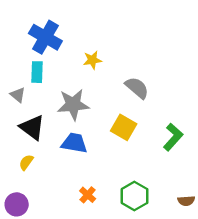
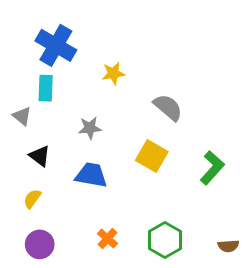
gray star: (73, 105) -> (90, 128), size x0.6
black triangle: (32, 127) -> (40, 156), size x0.7
purple circle: (17, 204) -> (40, 244), moved

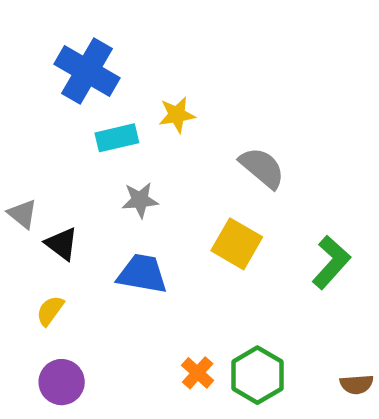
cyan rectangle: (46, 88) -> (117, 138), moved, turned 75
gray triangle: (22, 116) -> (22, 214), moved
orange cross: (107, 238) -> (198, 373), moved

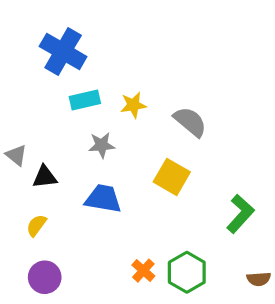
yellow star: (177, 115) -> (133, 105), moved
black triangle: (62, 244) -> (45, 177), turned -44
green L-shape: (331, 262) -> (240, 214), moved

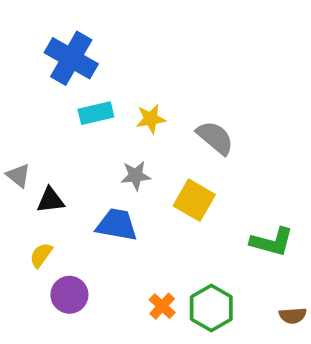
gray star: (102, 145) -> (136, 176), moved
green L-shape: (240, 214) -> (272, 242), turned 63
purple circle: (45, 277) -> (69, 295), moved

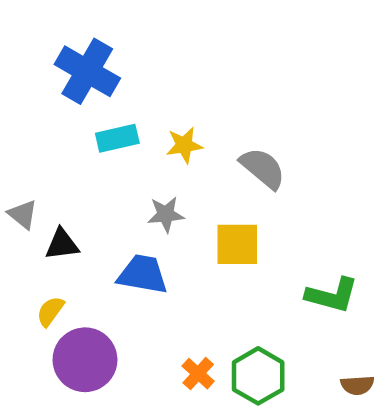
yellow square: (194, 200) -> (237, 244), turned -30
purple circle: (69, 295) -> (85, 360), size x1.4

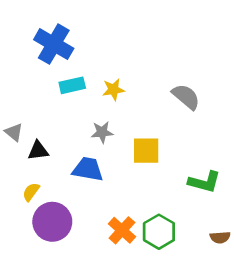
gray semicircle: (263, 168) -> (186, 97), moved
orange cross: (198, 374) -> (122, 230), size x1.4

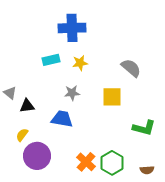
blue cross: (54, 44) -> (72, 28), moved, turned -32
yellow square: (146, 151) -> (112, 97), moved
brown semicircle: (220, 237) -> (147, 170), moved

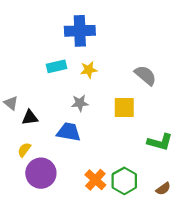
brown semicircle: (147, 170) -> (163, 189), turned -32

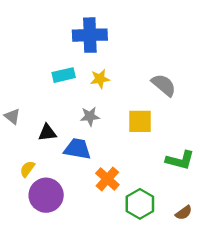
black triangle: (30, 118) -> (47, 133), moved
orange cross: (95, 180) -> (107, 179), moved

